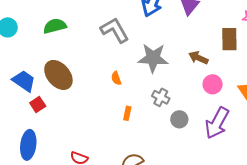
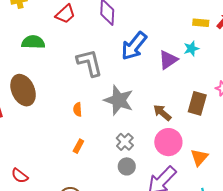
pink circle: (213, 84) -> (168, 142), size x1.4
gray cross: (161, 97) -> (125, 142), moved

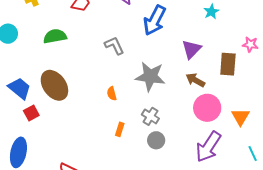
purple triangle: (168, 60) -> (191, 49), moved
gray L-shape: (90, 63) -> (114, 45), size x0.7
gray cross: (125, 142) -> (150, 116), moved
gray circle: (127, 166) -> (156, 140), moved

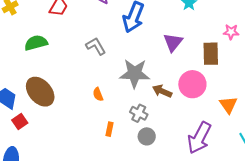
brown arrow: (195, 80) -> (162, 91), moved
pink circle: (207, 108) -> (192, 84), moved

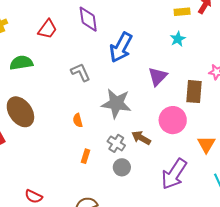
brown arrow: (162, 91) -> (141, 138), moved

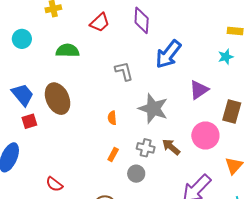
gray cross: (116, 143) -> (146, 148), turned -30
gray circle: (122, 167) -> (136, 174), moved

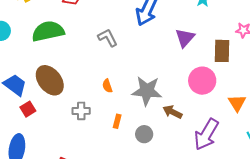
green semicircle: (68, 51) -> (48, 31), size x1.4
gray star: (153, 109) -> (147, 91), moved
brown arrow: (171, 147) -> (173, 112), moved
gray cross: (146, 148) -> (81, 111), moved

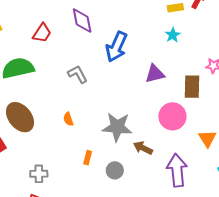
purple triangle: (185, 38) -> (155, 74), turned 35
orange semicircle: (107, 86) -> (68, 119), moved
gray cross: (81, 111) -> (39, 174), moved
purple arrow: (206, 134) -> (177, 170), turned 144

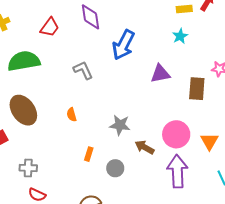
pink circle: (172, 116) -> (176, 134), moved
gray star: (117, 127) -> (120, 125), size x0.7
gray cross: (39, 174) -> (28, 168), moved

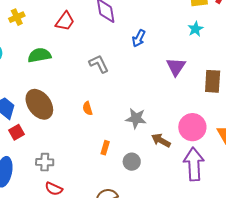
blue arrow: (123, 45) -> (139, 38), size x0.6
green semicircle: (24, 61) -> (39, 55), size x0.7
purple triangle: (160, 74) -> (176, 67), turned -45

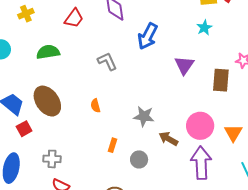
blue arrow: (139, 38) -> (148, 36), size x1.5

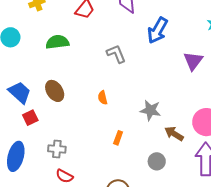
brown ellipse: (47, 101) -> (55, 91), size x0.7
gray circle: (139, 159) -> (157, 161), moved

